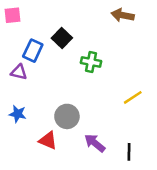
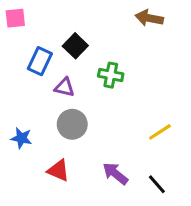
purple triangle: (19, 72) -> (65, 87), moved
yellow line: (133, 97) -> (160, 132), moved
gray circle: (67, 116) -> (72, 124), moved
black line: (129, 152) -> (157, 184), turned -42

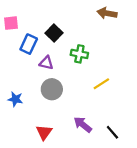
pink square: (15, 18) -> (11, 23), moved
yellow line: (160, 132) -> (101, 84), moved
red triangle: (58, 170) -> (44, 132), moved, turned 42

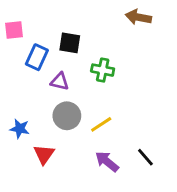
black square: (54, 33) -> (70, 43), turned -35
yellow line: (101, 84) -> (101, 124), moved
red triangle: (44, 132) -> (44, 154), moved
black line: (112, 132) -> (145, 157), moved

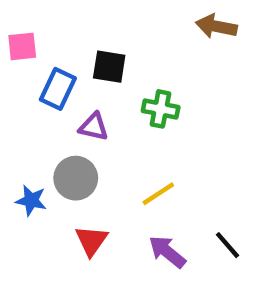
gray circle: (67, 116) -> (76, 178), moved
red triangle: (44, 154) -> (91, 241), moved

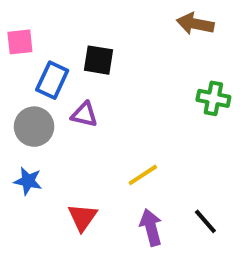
green cross: (161, 109) -> (213, 98), moved
gray circle: (76, 178) -> (34, 127), moved
purple arrow: (167, 252) -> (151, 227), turned 36

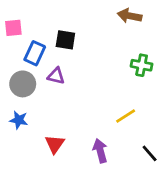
yellow line: (143, 175) -> (126, 116), moved
black line: (205, 221) -> (150, 153), moved

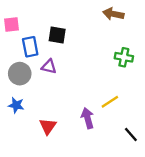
blue rectangle: (35, 53) -> (30, 47), turned -36
purple arrow: (100, 151) -> (88, 118), moved

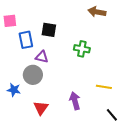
green cross: (124, 57) -> (82, 49), moved
gray circle: (20, 74) -> (33, 75), moved
yellow line: (110, 102) -> (104, 87), moved, turned 42

